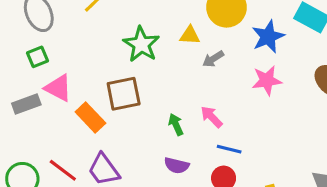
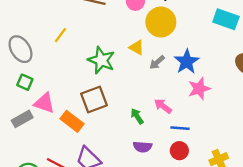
yellow triangle: (190, 35) -> (137, 47), turned 35
blue star: (268, 37) -> (187, 62), moved
green square: (37, 57) -> (25, 82), turned -35
pink star: (267, 80) -> (199, 89), moved

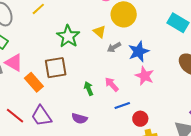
pink star: (199, 89) -> (145, 76), turned 30
blue line: (180, 128) -> (122, 105), turned -35
purple semicircle: (143, 147) -> (79, 118), moved
red circle: (179, 151) -> (140, 119), moved

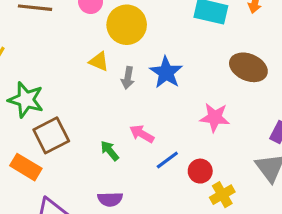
green star: (68, 36) -> (26, 100), moved
gray arrow: (114, 47) -> (128, 78), turned -32
pink star: (145, 76) -> (215, 117), moved

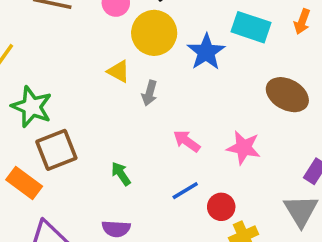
blue star: (166, 72) -> (206, 52), moved
pink arrow: (142, 134) -> (187, 141), moved

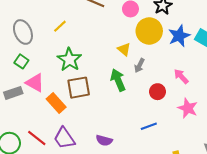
blue star: (206, 52) -> (179, 36), moved
pink arrow: (187, 141) -> (181, 76), moved
green arrow: (121, 174) -> (118, 80), moved, size x1.5
red circle: (221, 207) -> (157, 92), moved

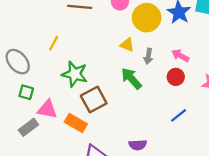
pink arrow: (181, 76) -> (180, 56), moved

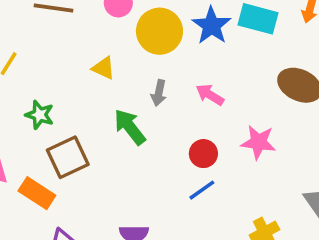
yellow triangle: (127, 45) -> (103, 68), moved
green star: (75, 74) -> (40, 115), size x0.7
red circle: (176, 77) -> (203, 154), moved

